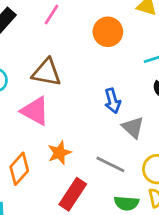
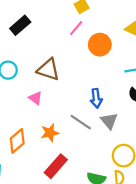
pink line: (51, 15) -> (76, 28), moved
pink triangle: (35, 111) -> (35, 98), size x0.6
gray line: (110, 164) -> (81, 122), moved

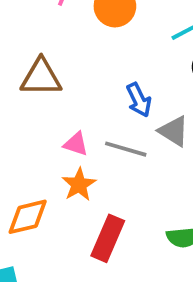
pink triangle: (35, 98) -> (76, 144), moved
orange diamond: (17, 141) -> (28, 217), turned 45

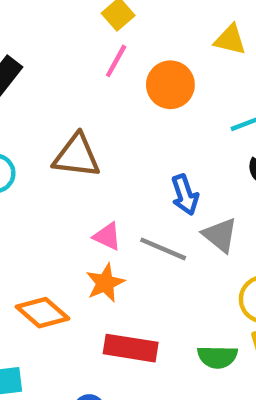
orange diamond: (28, 217) -> (42, 313), turned 48
red rectangle: (108, 238) -> (131, 348), turned 69

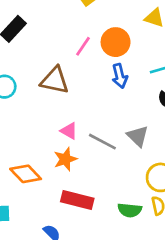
pink line: (116, 61) -> (83, 46), moved
blue arrow: (185, 195) -> (120, 76), moved

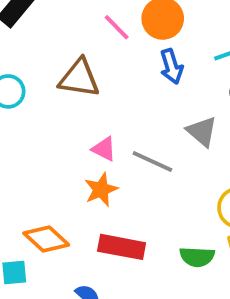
pink line: (83, 46) -> (117, 27), turned -75
gray triangle: (138, 136) -> (202, 131), moved
orange diamond: (26, 174) -> (46, 239), moved

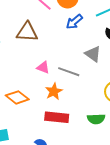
blue arrow: (172, 66) -> (74, 22), turned 72
orange star: (101, 190) -> (54, 91), moved
orange diamond: (46, 239) -> (17, 97), moved

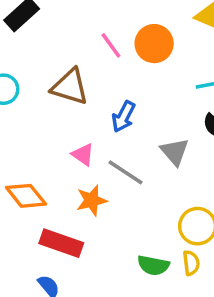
blue arrow: (74, 22) -> (123, 117), moved, turned -36
red rectangle: (57, 117) -> (61, 243), moved

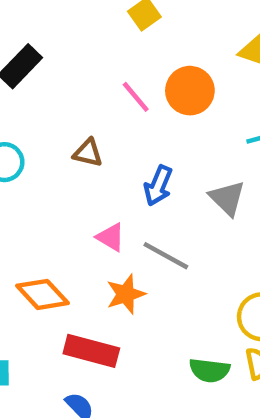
brown triangle: (70, 87) -> (88, 153), size x0.6
gray triangle: (175, 152) -> (227, 198), moved

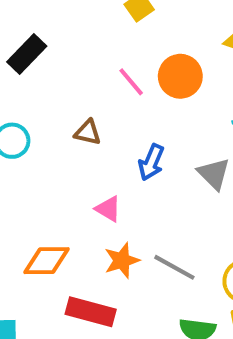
gray line: (166, 256) -> (174, 267), moved
orange diamond: (42, 294) -> (46, 261), turned -48

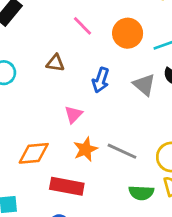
orange circle: (180, 76) -> (128, 33), moved
pink triangle: (108, 209) -> (73, 114), turned 48

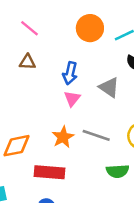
pink line: (82, 26) -> (30, 28), moved
gray triangle: (144, 85) -> (109, 87), moved
pink triangle: (73, 114) -> (72, 99), moved

